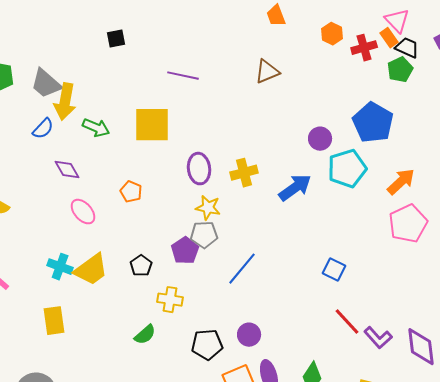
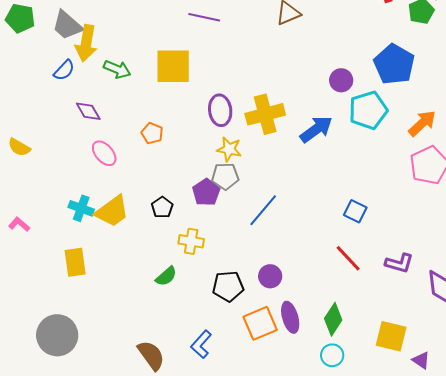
yellow cross: (244, 173) -> (265, 114), size x1.4
red line: (347, 322) -> (348, 258), moved
purple L-shape: (378, 338) -> (399, 263), moved, turned -32

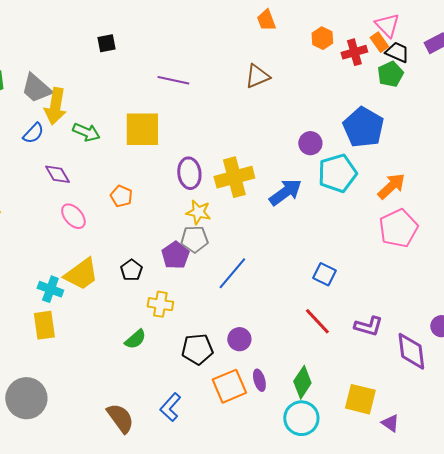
cyan cross: (81, 208) -> (50, 289), moved
purple ellipse: (290, 317) -> (259, 380), size x0.7
cyan circle: (332, 355) -> (301, 418), size x1.5

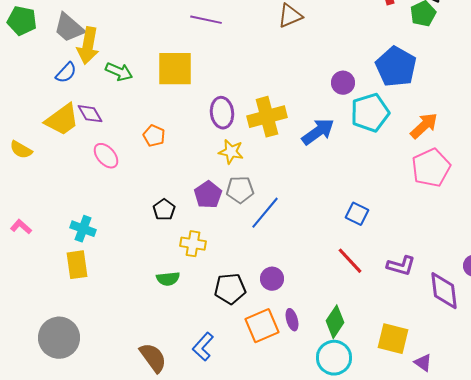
gray pentagon: (194, 239) -> (240, 190), moved
yellow trapezoid: (81, 274) -> (62, 120), moved
green semicircle: (135, 339) -> (168, 279), turned 35

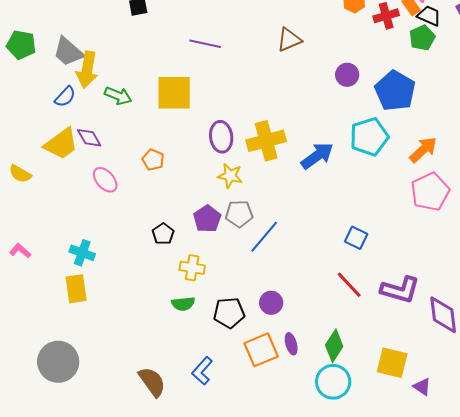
purple circle: (343, 83) -> (347, 75), moved
purple L-shape: (401, 266) -> (400, 290), size x1.4
green semicircle: (168, 279) -> (183, 304), moved

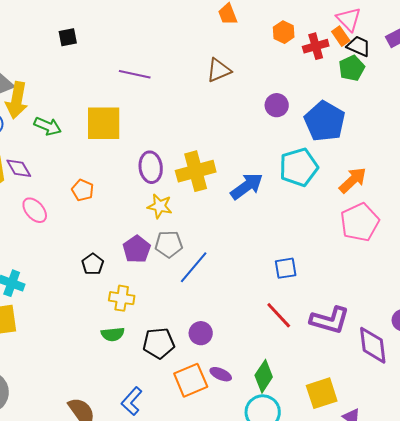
blue square: (356, 238) -> (286, 268), turned -35
purple ellipse: (291, 344) -> (221, 374), turned -50
yellow square: (392, 363) -> (322, 393), turned -32

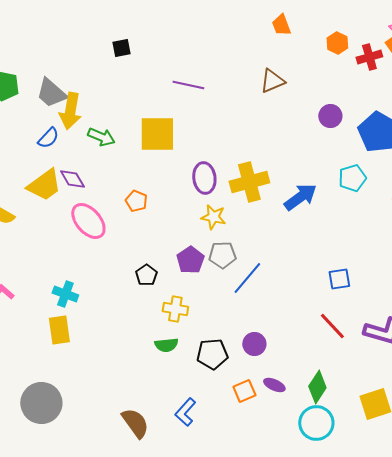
cyan pentagon: (299, 167) -> (352, 178), size x0.7
pink ellipse: (35, 210) -> (88, 221), size x1.4
orange square: (191, 380) -> (244, 391), size x0.7

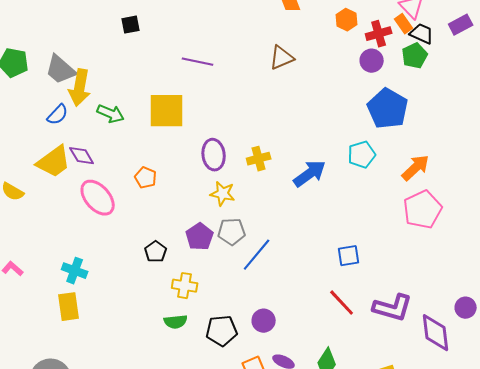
purple circle: (330, 116) -> (372, 61), moved
yellow cross: (249, 182) -> (259, 159), size x0.6

